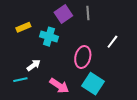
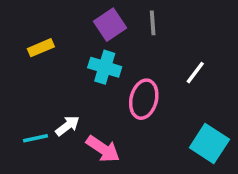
cyan cross: (49, 37) -> (105, 67), moved
white arrow: (34, 65) -> (67, 126), moved
cyan square: (93, 84) -> (209, 144), moved

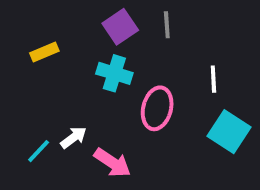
white line: (195, 73) -> (213, 79), turned -40
cyan line: (36, 138) -> (39, 151), turned -35
cyan square: (209, 144) -> (229, 132), moved

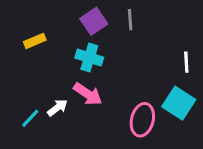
white line: (213, 79) -> (186, 62), moved
pink ellipse: (157, 108) -> (142, 120), moved
pink arrow: (112, 163) -> (88, 94), moved

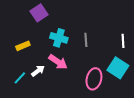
gray line: (130, 20) -> (86, 40), moved
purple square: (94, 21) -> (39, 13), moved
yellow rectangle: (35, 41) -> (23, 46), moved

